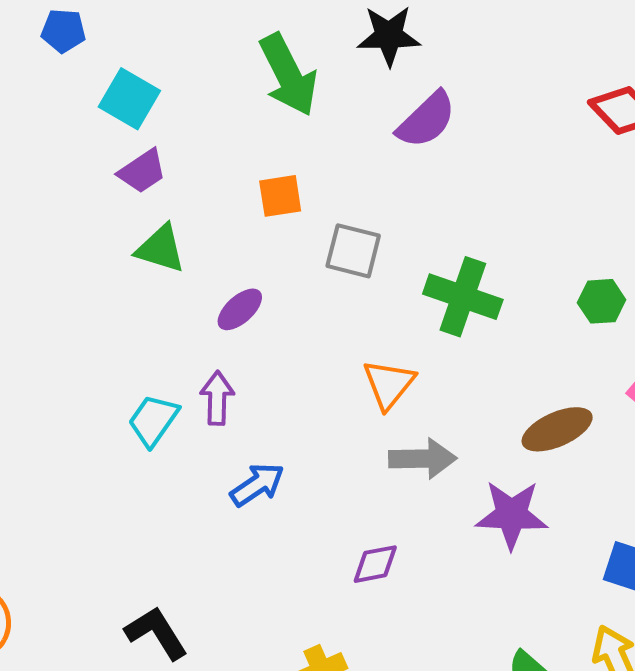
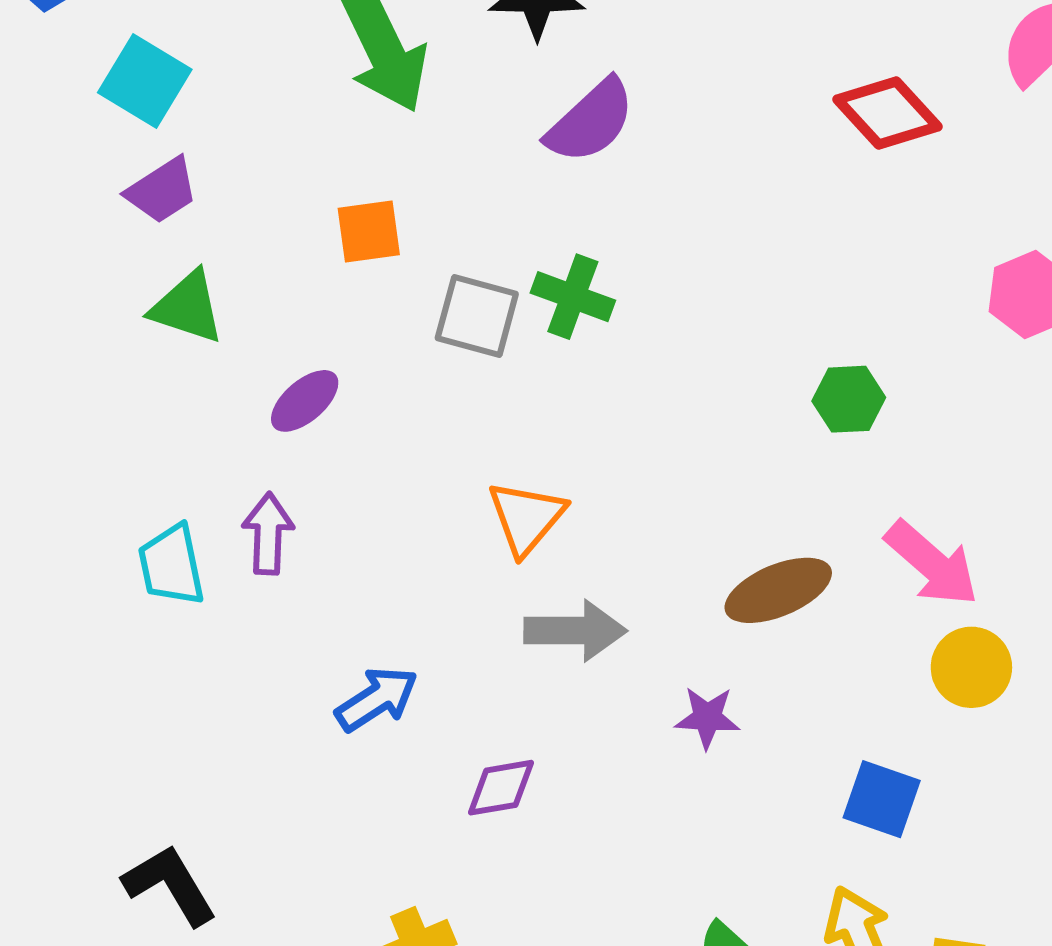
green cross: (463, 297) -> (573, 297), moved, size x0.7
cyan trapezoid: (153, 420) -> (171, 565), turned -48
blue arrow: (257, 485) -> (377, 699), moved
purple star: (512, 515) -> (707, 718), size x0.6

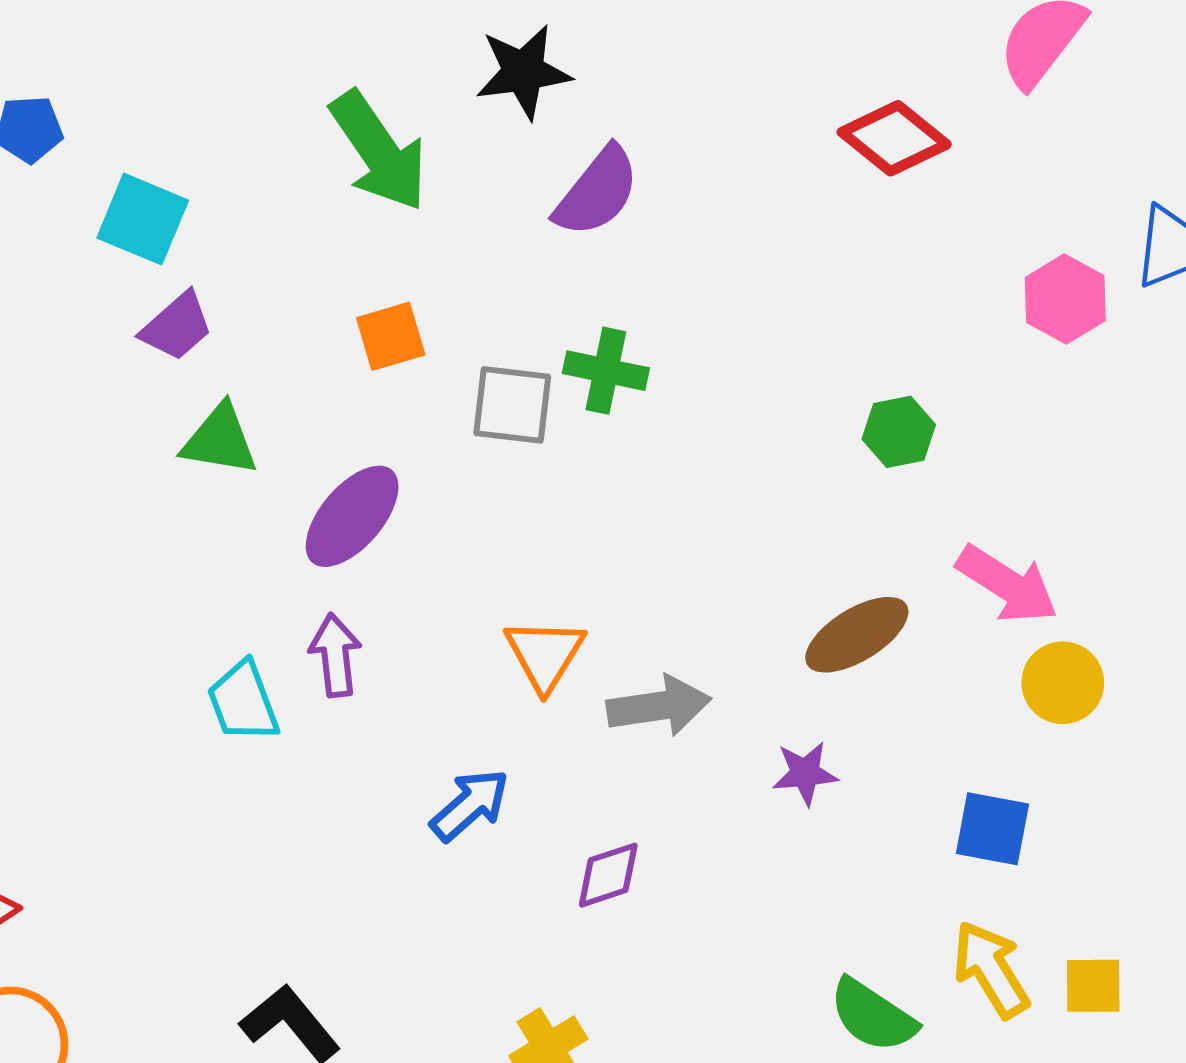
purple ellipse: (305, 401) -> (352, 516), size x1.5
orange triangle: (526, 518) -> (545, 654), moved

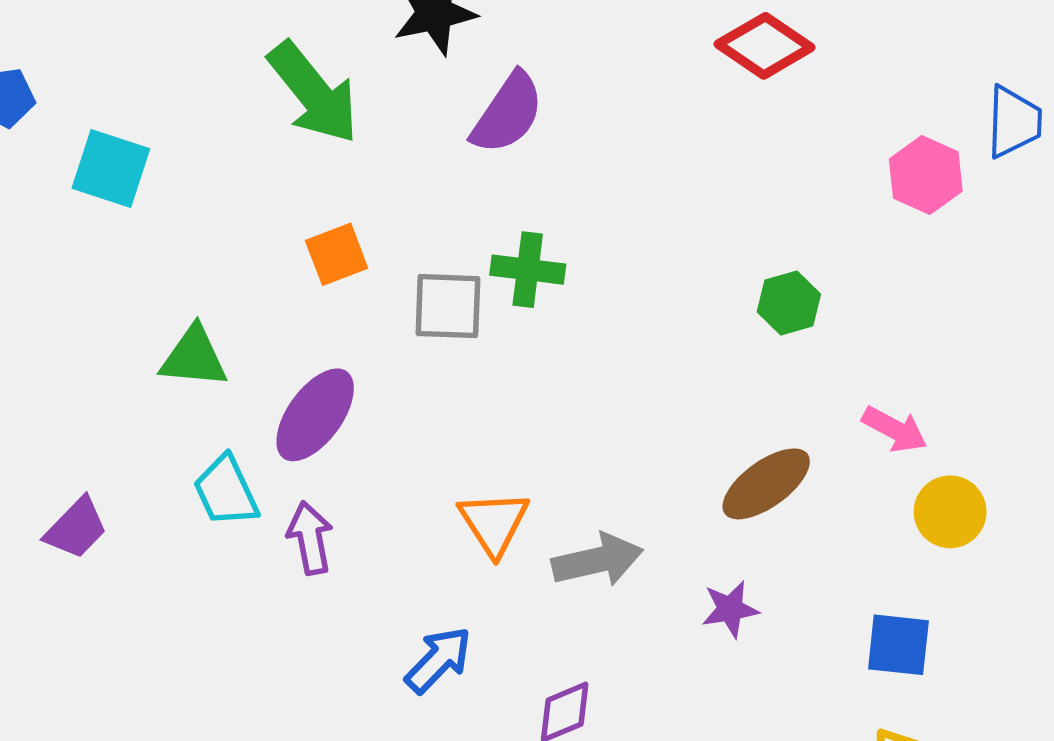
purple trapezoid: (177, 326) -> (76, 528), moved
pink arrow: (1007, 584) -> (895, 429), size x0.7
cyan trapezoid: (243, 702) -> (226, 491), moved

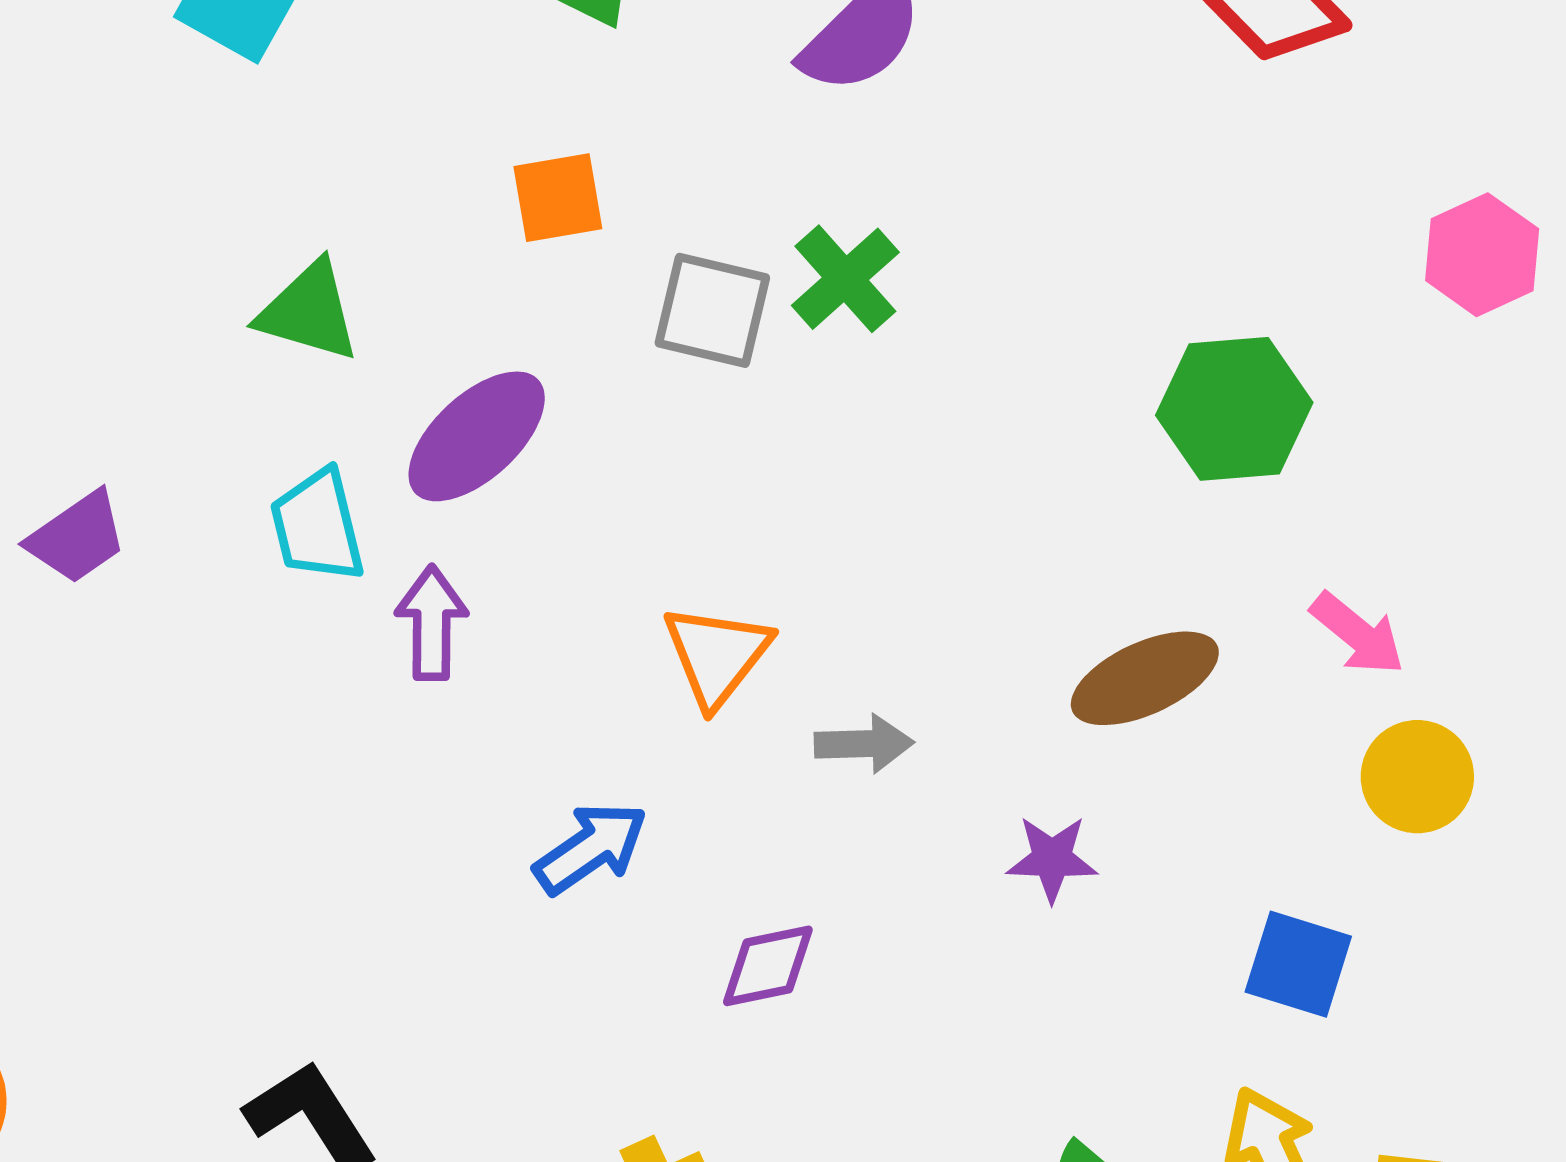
green cross: (528, 270) -> (845, 279), turned 30
green hexagon: (789, 303) -> (1234, 409), size x1.5
gray arrow: (597, 560) -> (864, 744), size x0.7

